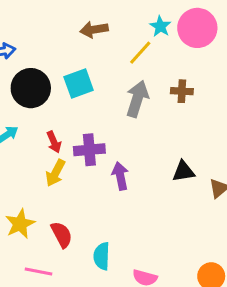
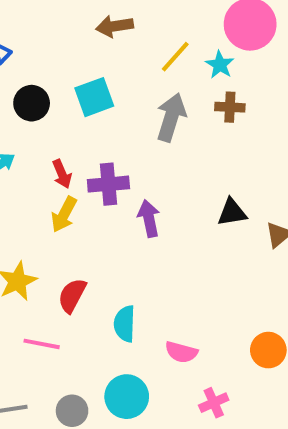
cyan star: (160, 26) -> (220, 65), moved
black circle: (31, 88) -> (32, 103), size x0.7
red semicircle: (62, 235) -> (72, 295), turned -124

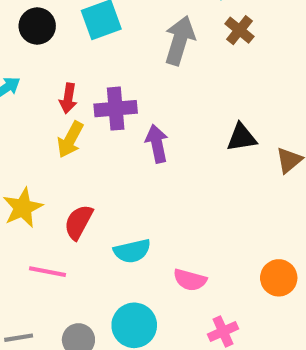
brown cross: (230, 107) -> (239, 30), turned 36
red arrow: (62, 174) -> (68, 98), turned 32
cyan semicircle: (125, 324) -> (132, 251), turned -105

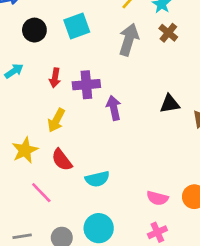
yellow arrow: (70, 140) -> (56, 120), moved
red semicircle: (78, 222) -> (62, 160), turned -65
pink line: (48, 272) -> (41, 193), turned 35
pink semicircle: (190, 280) -> (157, 198), moved

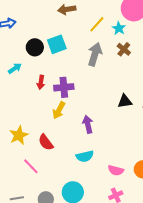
black circle: (34, 30) -> (35, 47), moved
cyan arrow: (14, 71) -> (15, 68), moved
purple arrow: (114, 108) -> (88, 124), moved
yellow arrow: (56, 120) -> (59, 110), moved
cyan semicircle: (97, 179) -> (85, 156), moved

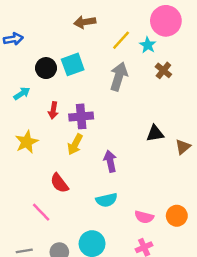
brown cross: (124, 49) -> (163, 70), moved
yellow star: (19, 135) -> (27, 142), moved

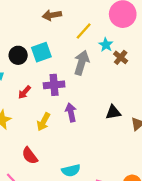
cyan star: (148, 45) -> (106, 45), moved
red arrow: (53, 110) -> (24, 92), turned 32
purple cross: (81, 116) -> (54, 85), moved
purple arrow: (110, 161) -> (71, 112), moved

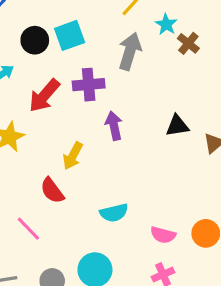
red arrow: (24, 92) -> (44, 96), size x1.6
yellow arrow: (43, 122) -> (73, 156), moved

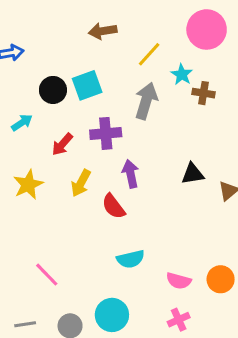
brown cross: (188, 43) -> (203, 93), turned -30
red arrow: (44, 96) -> (62, 144), size x0.7
yellow arrow: (73, 156) -> (81, 183), moved
red semicircle: (52, 191) -> (113, 206), moved

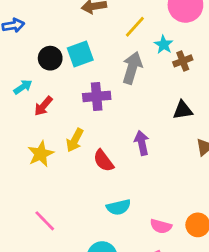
brown cross: (203, 93) -> (183, 61), turned -30
red arrow: (62, 144) -> (43, 106), moved
purple arrow: (131, 174) -> (142, 143), moved
black triangle: (193, 174) -> (183, 110), moved
yellow star: (28, 185) -> (41, 154), moved

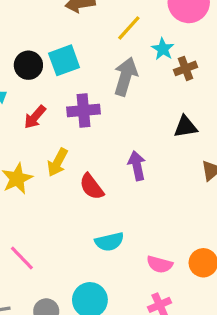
red arrow: (43, 106) -> (35, 117), moved

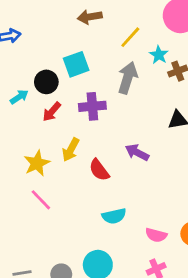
black circle: (28, 65) -> (46, 82), moved
purple arrow: (137, 166) -> (137, 152), turned -50
pink line: (22, 258) -> (41, 200), moved

